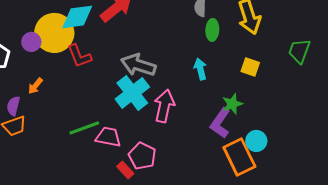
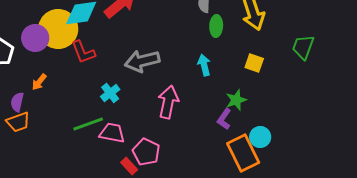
purple circle: (31, 42) -> (35, 38), size x1.4
gray arrow: (138, 65) -> (142, 61), turned -32
cyan cross: (132, 93) -> (110, 93), moved, size x0.6
purple L-shape: (220, 123) -> (224, 119), size x0.7

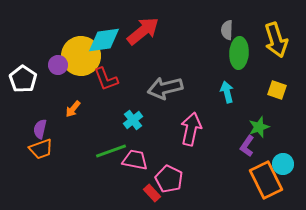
green ellipse: (216, 26) -> (239, 53), size x1.4
purple circle: (35, 38) -> (58, 65), size x0.7
orange arrow: (39, 82) -> (73, 109), moved

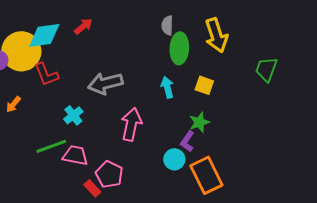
red arrow: (143, 31) -> (83, 26), size x0.6
yellow square: (277, 90) -> (204, 85), moved
cyan circle: (283, 164) -> (174, 159), moved

